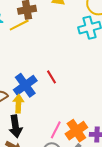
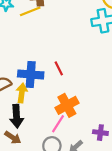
blue cross: (25, 85) -> (31, 74), turned 35
orange cross: (76, 131) -> (67, 105), moved

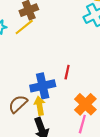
red line: (59, 68) -> (67, 72), turned 56

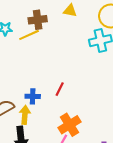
blue cross: (43, 86) -> (33, 96), size x0.6

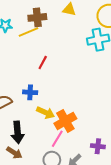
red line: (60, 89) -> (43, 63), moved
yellow arrow: (25, 115) -> (46, 113), moved, turned 108

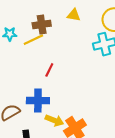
blue cross: (30, 92) -> (38, 101), size x1.5

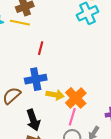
yellow line: (33, 40) -> (20, 23), turned 48

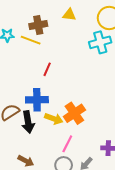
orange cross: (76, 98) -> (74, 113), moved
black arrow: (33, 120) -> (28, 122), moved

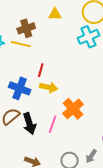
blue cross: (37, 100) -> (20, 88), moved, turned 30
yellow arrow: (54, 119) -> (49, 87), moved
pink line: (67, 144) -> (53, 124), moved

